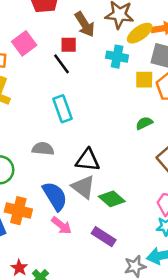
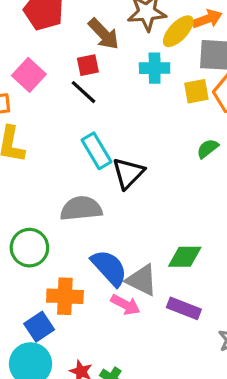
gray semicircle: (43, 149) -> (81, 209), size x1.4
black triangle: (88, 160) -> (128, 173), moved, turned -40
gray triangle: (83, 187) -> (142, 280), moved
green diamond: (112, 199) -> (185, 257), turned -30

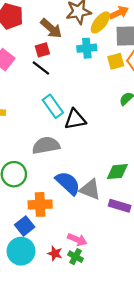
black triangle: (128, 173) -> (75, 119), turned 40
pink arrow: (125, 305) -> (77, 240), moved

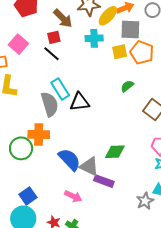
gray semicircle: (46, 145) -> (50, 104), moved, turned 80
orange cross: (40, 204) -> (39, 134), moved
purple rectangle: (120, 206) -> (104, 181), moved
pink arrow: (77, 240) -> (73, 196), moved

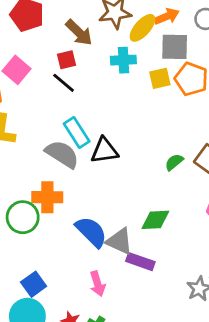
green semicircle: (127, 86) -> (174, 162), moved
gray semicircle: (50, 104) -> (62, 154), turned -40
pink arrow: (73, 196) -> (98, 284), turned 48

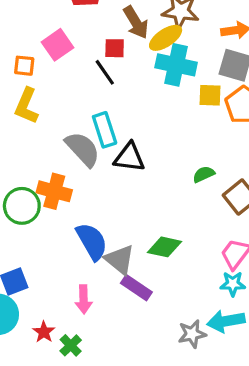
yellow ellipse: (142, 28) -> (166, 38), moved
cyan cross: (123, 60) -> (176, 65), size x1.4
green semicircle: (174, 162) -> (204, 174), moved

